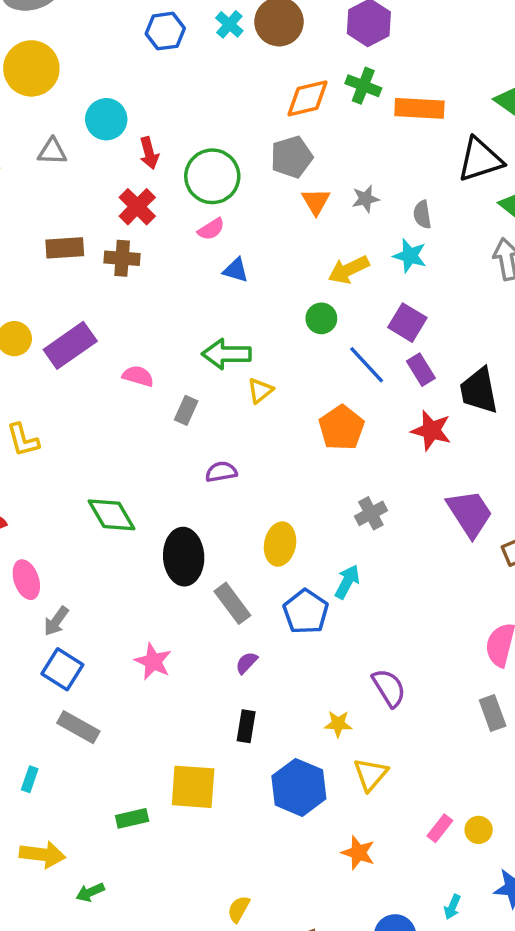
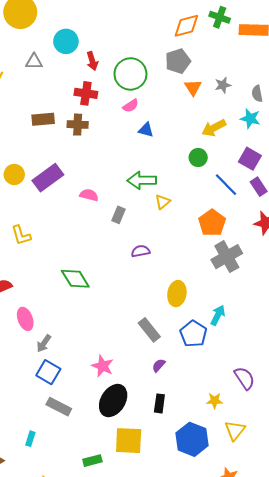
red cross: (137, 207) -> (86, 93), turned -35
gray cross: (371, 513) -> (227, 257), moved, size x1.6
black ellipse: (184, 557) -> (113, 401), moved, turned 36

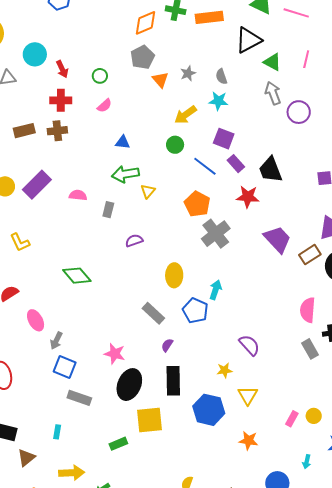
green circle: (130, 74) -> (100, 76), size x0.5
blue triangle: (146, 130) -> (123, 142), moved
black rectangle: (159, 403) -> (173, 381), size x1.6

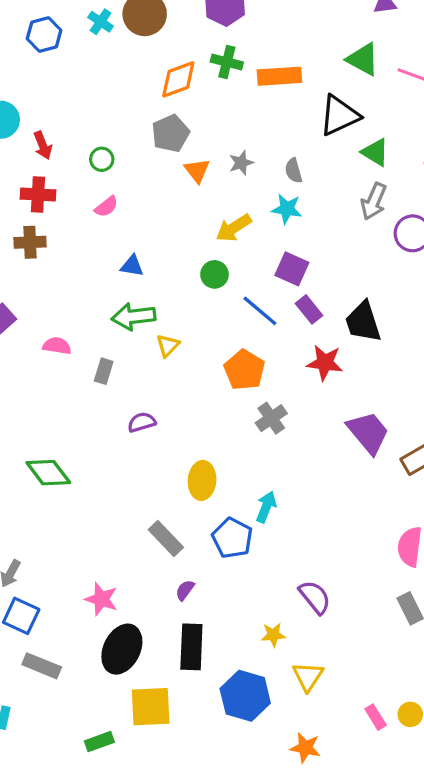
gray arrow: (273, 93) -> (374, 201), turned -140
gray cross: (216, 234) -> (271, 418), size x0.7
pink rectangle: (292, 419) -> (376, 717), turned -63

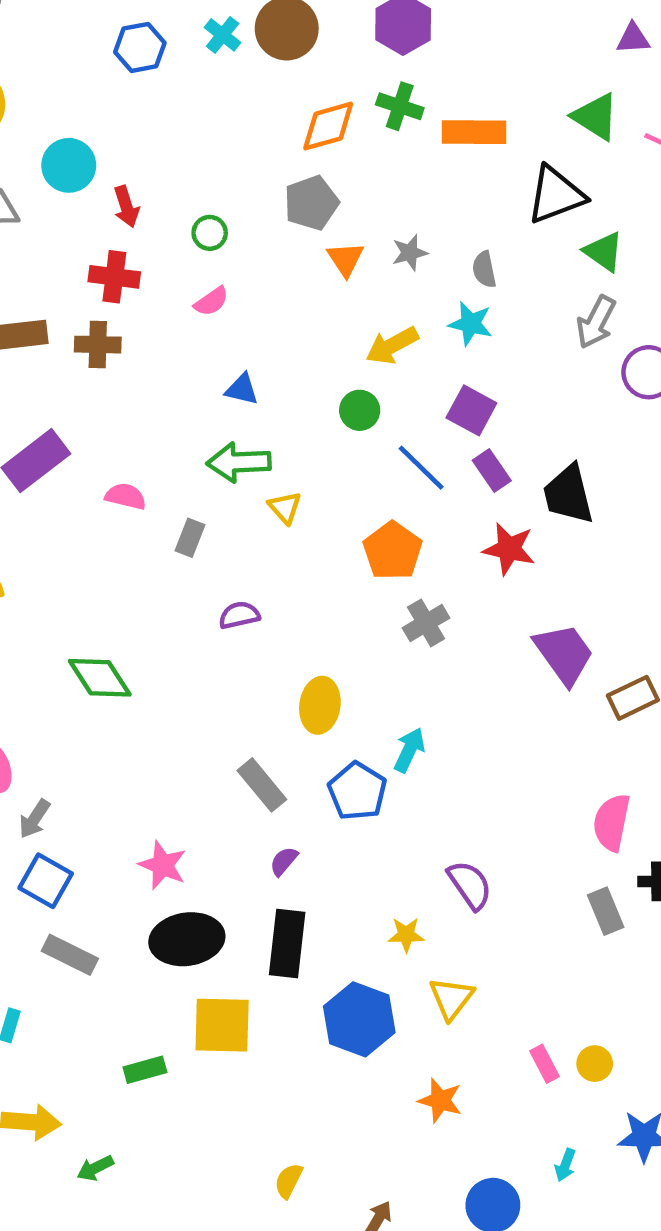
yellow triangle: (168, 345) -> (285, 508), turned -30
black ellipse: (122, 649) -> (187, 939), turned 51

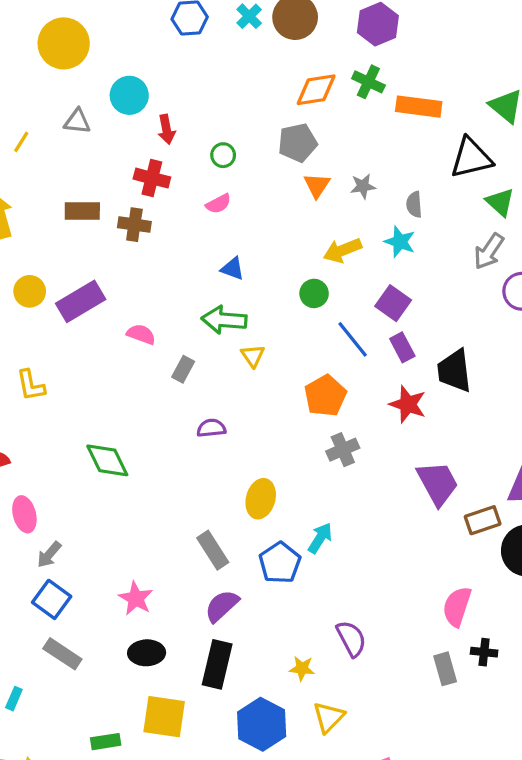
purple semicircle: (284, 861) -> (222, 606), size x1.6
black ellipse: (187, 939) -> (147, 653), size x0.7

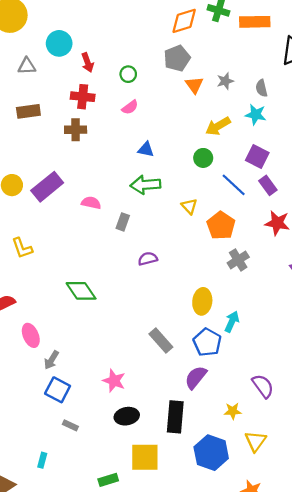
brown rectangle: (82, 211) -> (28, 111), moved
yellow triangle: (253, 356) -> (189, 206), moved
yellow ellipse: (261, 499) -> (202, 301), moved
purple semicircle: (222, 606) -> (196, 377), moved
gray rectangle: (62, 654) -> (70, 425), size x0.6

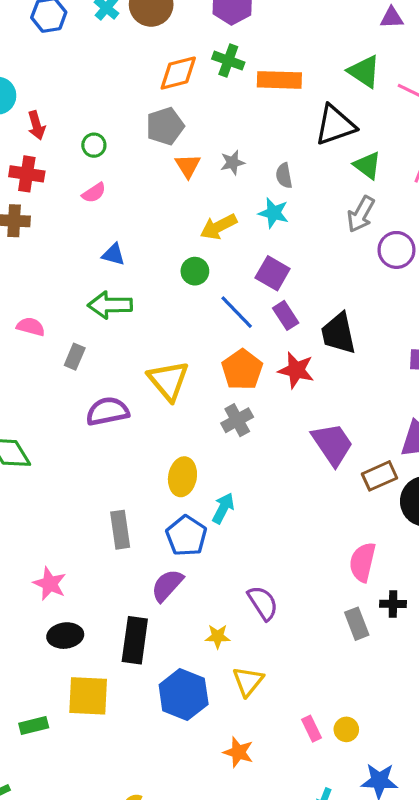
yellow triangle: (189, 206) -> (168, 381), moved, size x1.8
orange pentagon: (221, 225) -> (242, 370), moved
purple semicircle: (148, 259) -> (108, 411), size x1.5
gray rectangle: (161, 341) -> (120, 530), turned 30

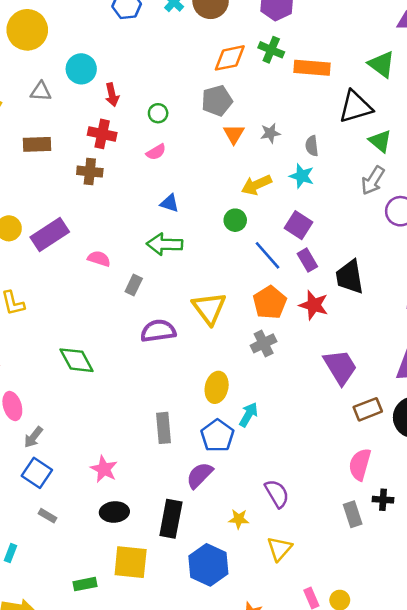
brown rectangle: (379, 476) -> (368, 409), moved
yellow triangle: (248, 681) -> (279, 549), moved

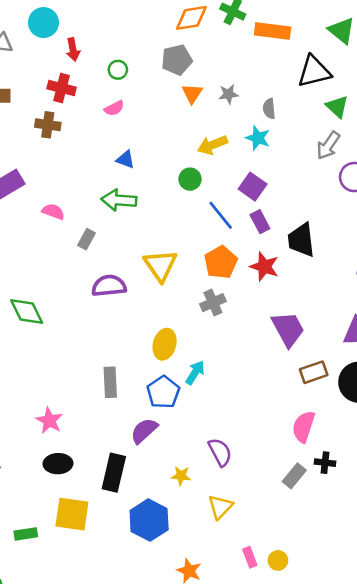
gray rectangle: (353, 514) -> (294, 476), turned 55

